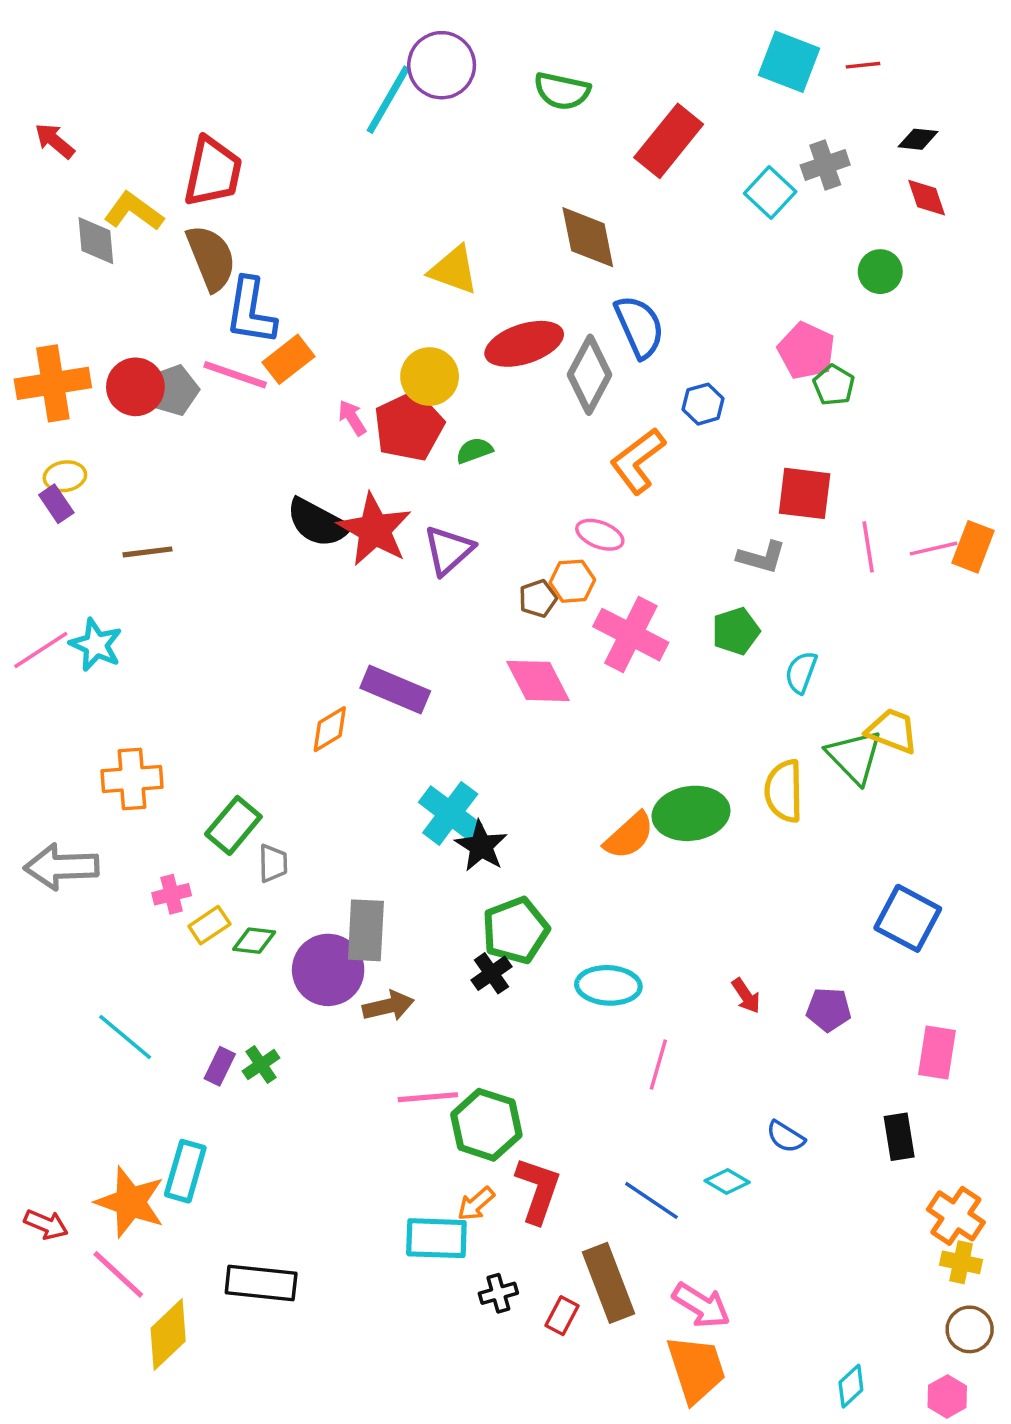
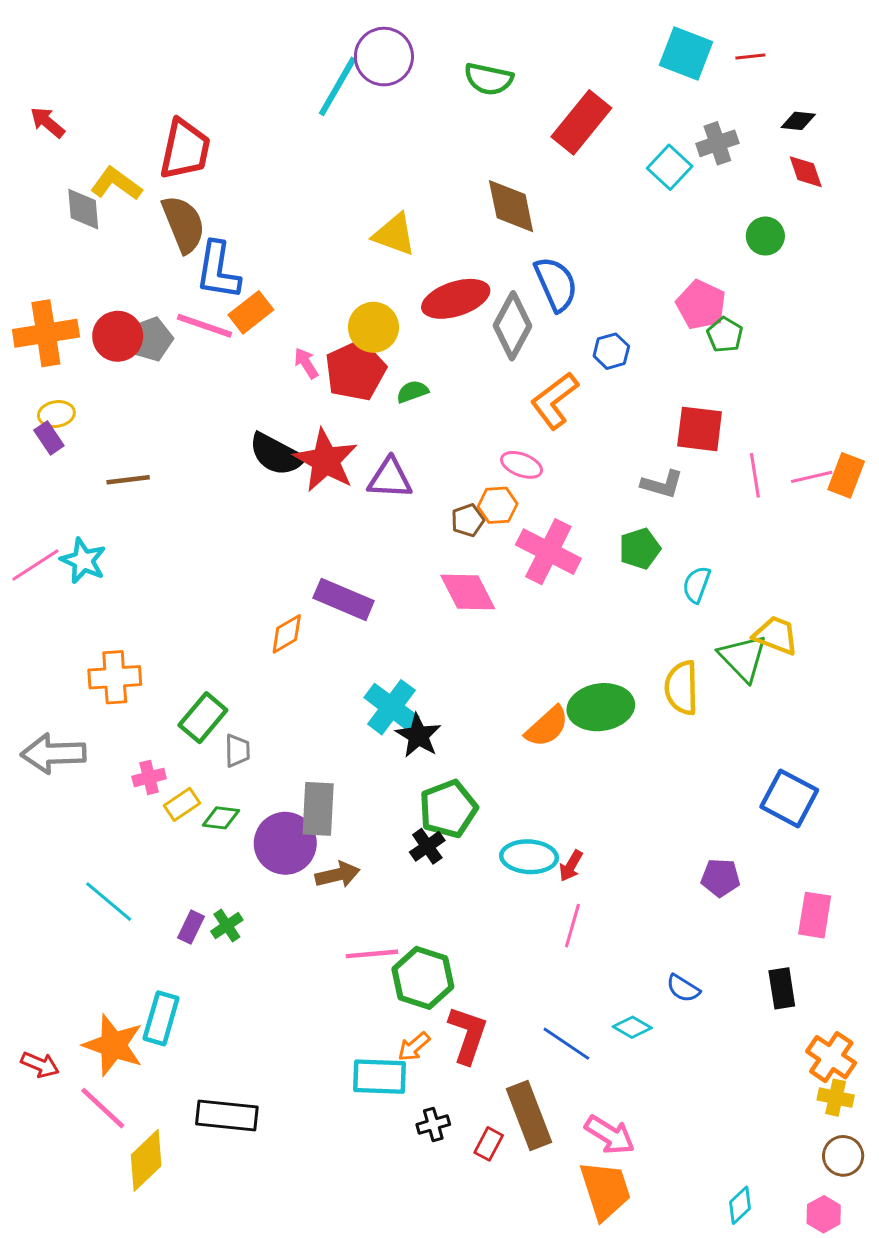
purple triangle: (448, 550) -> (390, 478), turned 45
red arrow: (746, 996) -> (571, 866), moved, turned 64

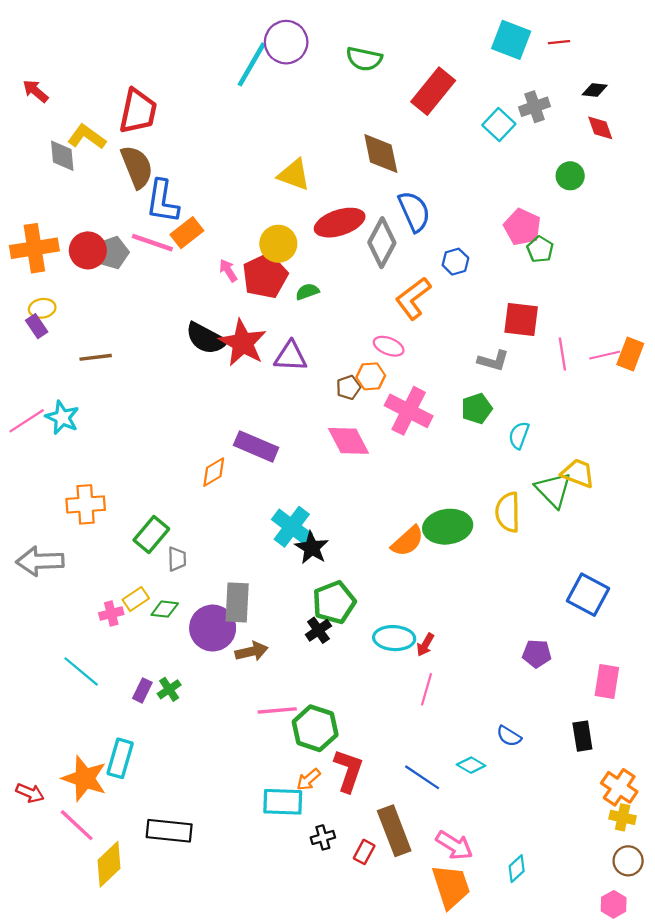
pink cross: (149, 777) -> (111, 614), moved
cyan diamond: (740, 1205) -> (517, 869), moved

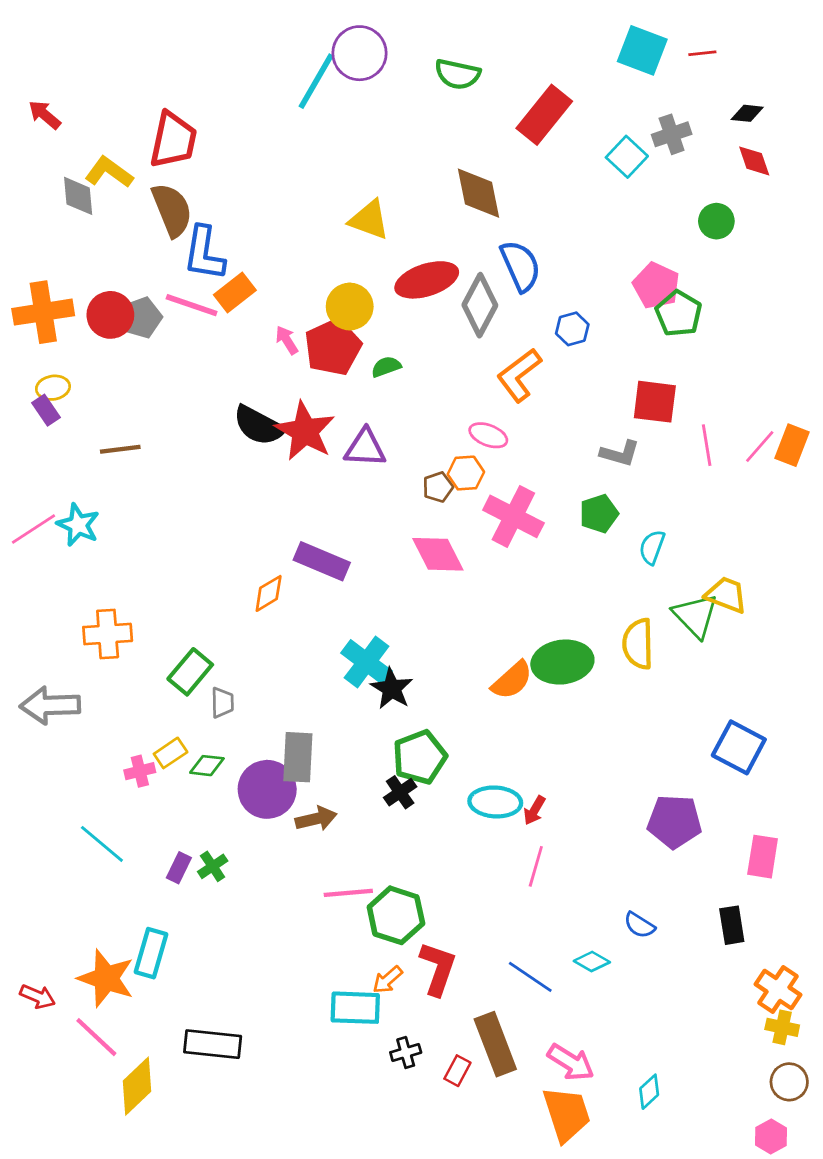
green pentagon: (540, 249) -> (679, 314), size x1.4
pink line: (605, 355) -> (760, 446), turned -36
purple pentagon: (537, 654) -> (674, 822), size x1.5

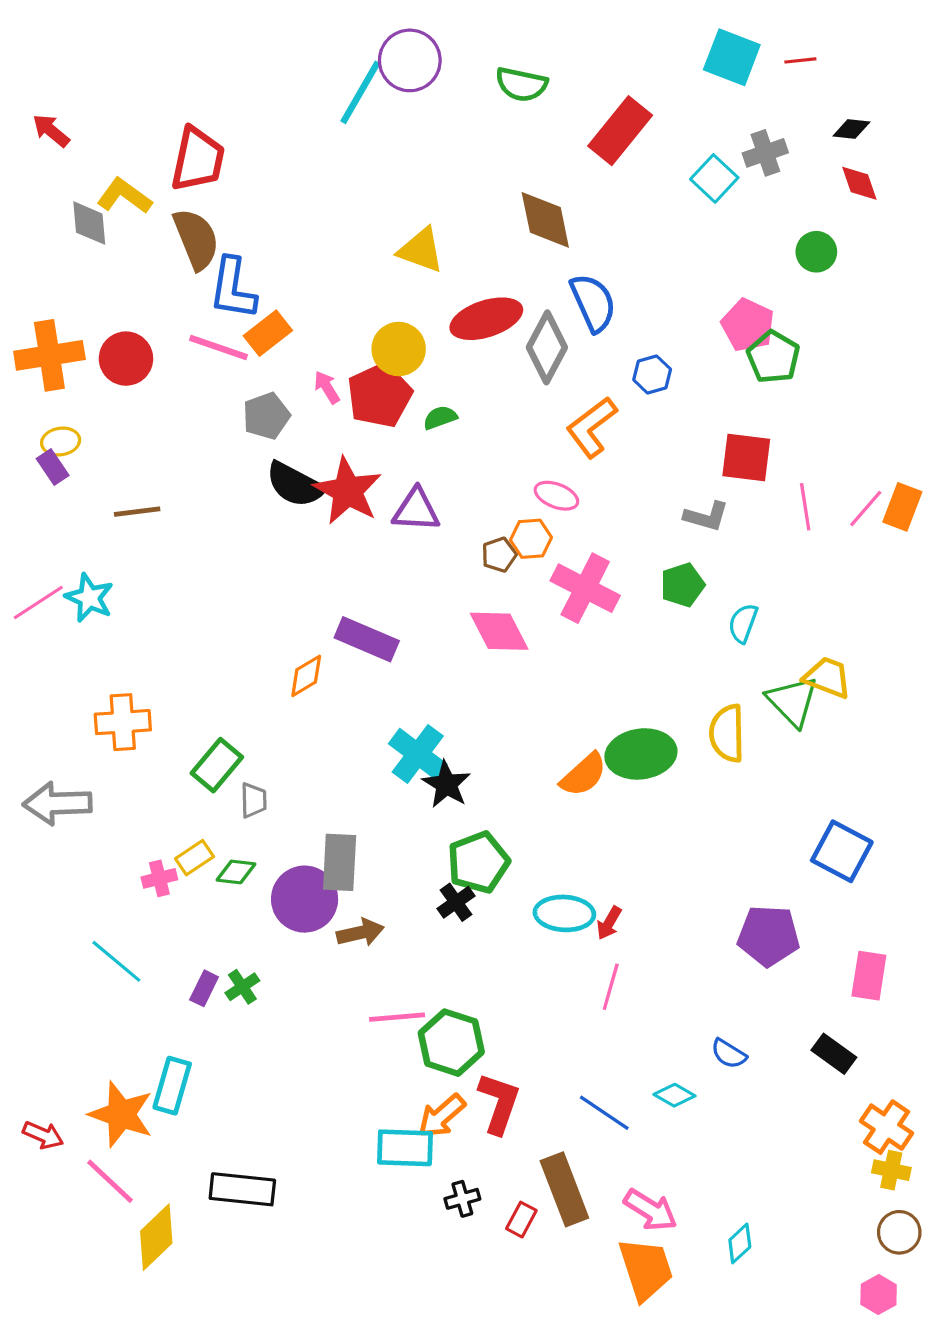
gray pentagon: (141, 318) -> (266, 416), moved
black rectangle: (732, 925) -> (834, 1054), turned -45
orange arrow: (387, 980) -> (442, 1116), size x1.4

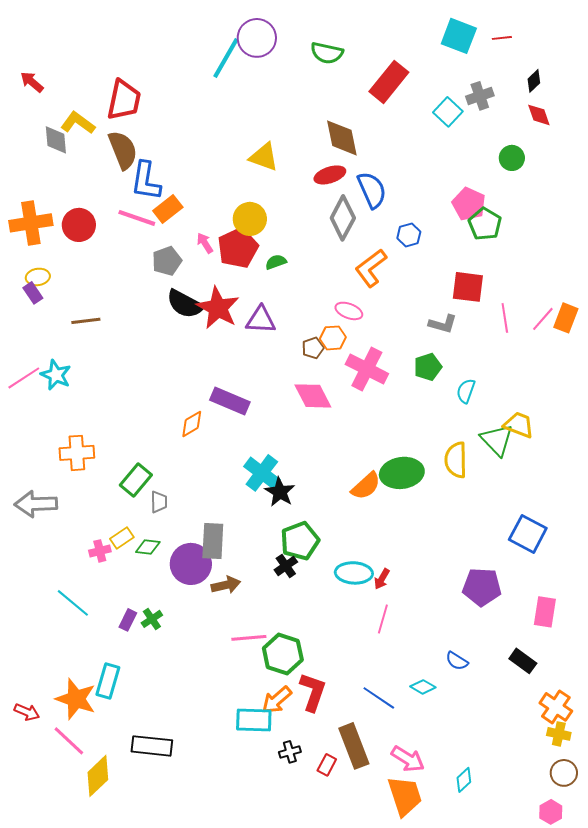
black diamond: (851, 129) -> (534, 81), turned -50
red ellipse: (486, 319) -> (330, 175), moved, size x0.7

